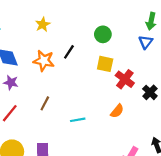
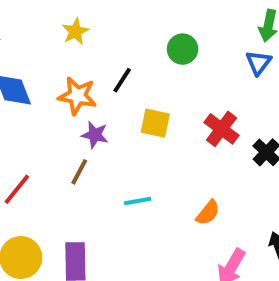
yellow square: (105, 64) -> (155, 123), moved
purple star: (11, 83) -> (95, 135), moved
orange semicircle: (117, 111) -> (208, 213), moved

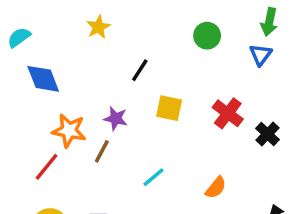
green circle: (183, 49) -> (207, 36), moved
orange star: (77, 96) -> (69, 131), moved
cyan line: (138, 201) -> (154, 177), turned -30

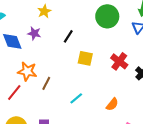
green circle: (207, 36) -> (107, 16), size x1.5
purple star: (116, 119) -> (34, 33), moved

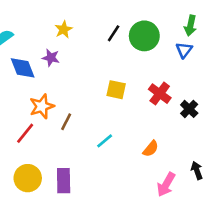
black line: (68, 36) -> (114, 33), moved
orange star: (27, 71) -> (42, 106), turned -30

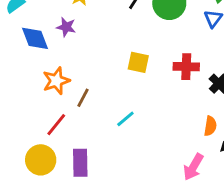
red cross: (160, 94) -> (186, 67), turned -35
red line: (25, 133) -> (56, 125), moved
orange semicircle: (151, 149) -> (210, 126), moved, turned -30

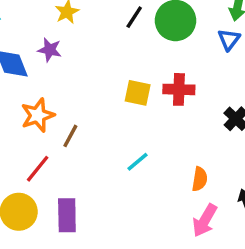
red cross: (186, 67) -> (179, 89), moved
cyan line: (125, 119) -> (138, 162), moved
orange semicircle: (210, 126) -> (200, 179), moved

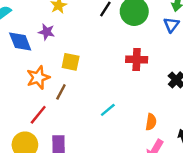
yellow square: (138, 93) -> (71, 62), moved

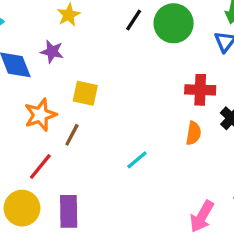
red cross: (137, 59) -> (200, 90), moved
orange semicircle: (151, 122) -> (194, 133), moved

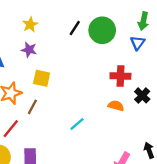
purple star: (52, 52) -> (29, 50), moved
orange semicircle: (194, 133) -> (116, 106), turned -84

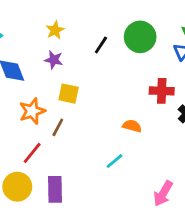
black line: (75, 28) -> (101, 45), moved
orange semicircle: (116, 106) -> (132, 126), moved
cyan line: (77, 124) -> (114, 161), moved

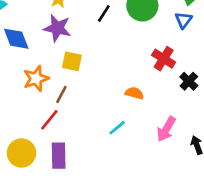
purple star: (54, 60) -> (57, 28), size x1.5
red cross: (162, 91) -> (164, 59), turned 30
red line: (32, 153) -> (49, 120), moved
pink arrow: (163, 193) -> (166, 129), moved

